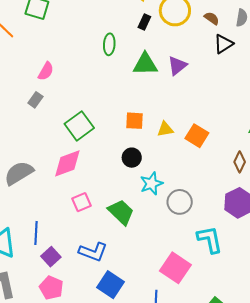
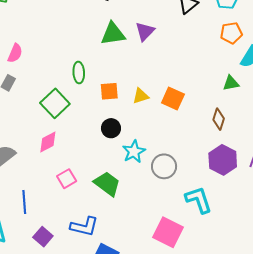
green ellipse: (109, 44) -> (79, 72), moved
pink diamond: (67, 163) -> (48, 142), size x0.7
blue line: (36, 233) -> (24, 202), moved

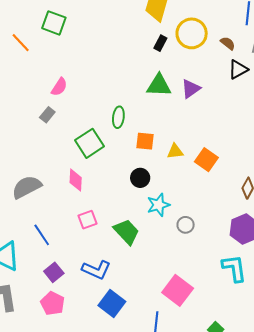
pink diamond: (48, 142) -> (76, 180), turned -70
gray circle: (164, 166) -> (186, 225), size x0.7
cyan L-shape: (199, 200) -> (234, 268), moved
blue line: (24, 202) -> (42, 235), turned -40

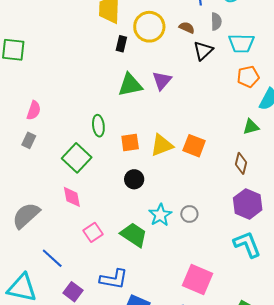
yellow triangle: (175, 151) -> (162, 145), size x1.4
cyan star: (158, 205) -> (160, 215), moved

